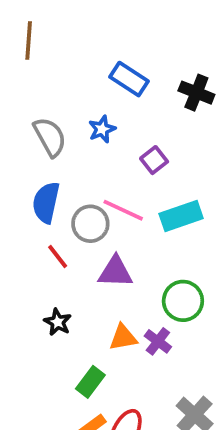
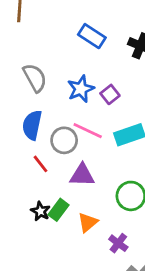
blue star: (102, 129) -> (81, 89), moved, size x1.4
orange triangle: (123, 338) -> (88, 222), turned -30
purple cross: (158, 341) -> (118, 243), moved
green rectangle: (90, 382) -> (59, 210), moved

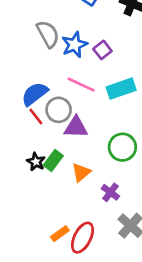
gray semicircle: (35, 78) -> (48, 34), moved
blue semicircle: (32, 125) -> (35, 94), moved, turned 40
gray circle: (64, 140) -> (59, 110), moved

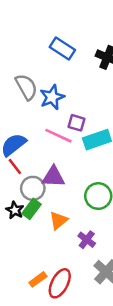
purple square: (102, 50) -> (76, 123), moved, turned -36
gray circle: (59, 110) -> (33, 188), moved

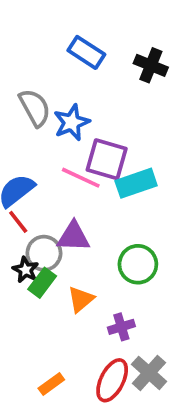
purple square: (76, 123) -> (107, 159), size x1.6
black star: (15, 210) -> (26, 270), moved
purple cross: (87, 240) -> (121, 327), turned 36
red ellipse: (60, 283) -> (112, 380), moved

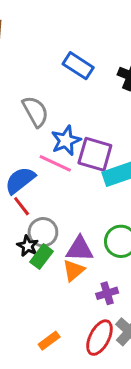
blue star: (72, 122) -> (66, 141), moved
pink line: (81, 178) -> (55, 163), moved
purple triangle: (73, 237) -> (80, 249), moved

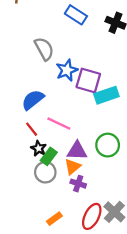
pink line: (55, 163) -> (59, 124), moved
red line: (22, 206) -> (32, 129), moved
gray circle: (43, 232) -> (45, 172), moved
purple cross: (107, 293) -> (78, 184), moved, turned 35

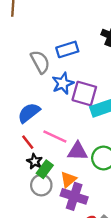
blue rectangle: (76, 15) -> (67, 49), moved, turned -50
purple triangle: (77, 151) -> (77, 151), moved
purple cross: (78, 184) -> (74, 196), size x1.6

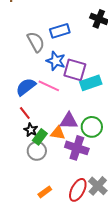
blue star: (63, 83) -> (56, 61), turned -30
pink line: (55, 137) -> (49, 86), moved
orange triangle: (68, 179) -> (58, 133), moved, turned 49
purple cross: (74, 196) -> (77, 148), moved

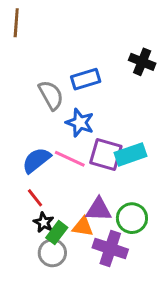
purple square: (75, 70) -> (106, 154), moved

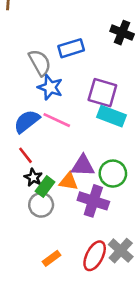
blue star: (80, 123) -> (50, 87), moved
purple square: (106, 154) -> (102, 93), moved
cyan rectangle: (131, 154) -> (112, 116), turned 40

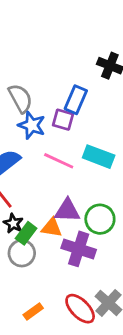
blue rectangle: (71, 48) -> (76, 100), moved, turned -50
purple square: (102, 93) -> (63, 120), moved, size x0.7
pink line: (57, 120) -> (59, 161), moved
red ellipse: (95, 256) -> (80, 309), turned -72

